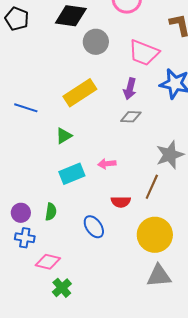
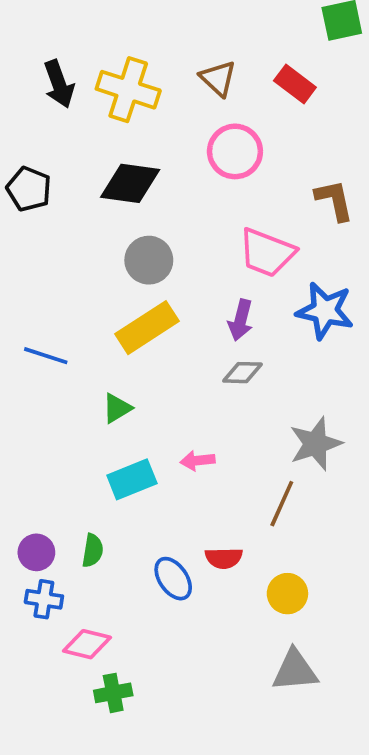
gray circle: (96, 42) -> (149, 260), moved
red semicircle: (121, 202) -> (224, 558), moved
yellow circle: (155, 235) -> (287, 594), size x0.6
green cross: (62, 288) -> (113, 693), turned 30

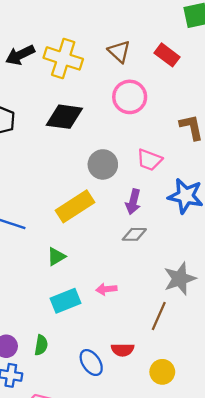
black arrow: (59, 84) -> (20, 55), turned 84
pink trapezoid: (267, 253) -> (149, 160), size x0.7
gray circle: (149, 260) -> (103, 164), moved

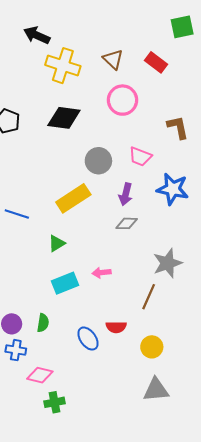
black arrow: (20, 55) -> (37, 35), moved, turned 50

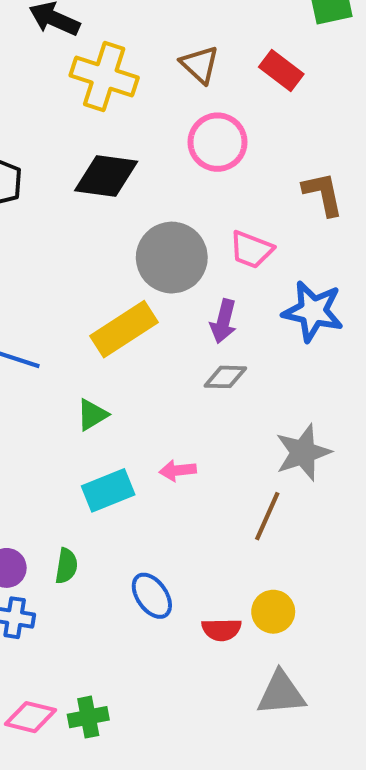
gray circle: (98, 161) -> (172, 258), size x1.4
red semicircle: (116, 327) -> (221, 630), moved
pink diamond: (40, 375) -> (31, 717), moved

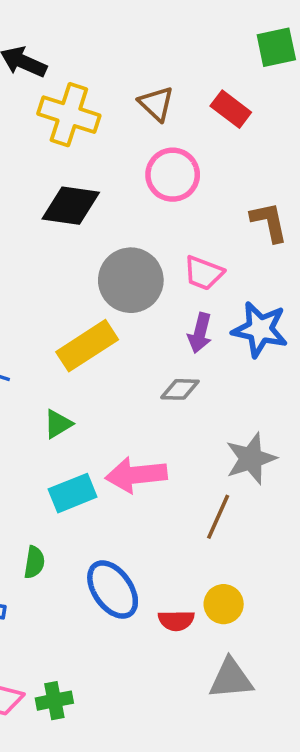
purple arrow: (223, 321) -> (200, 333), moved
pink arrow: (178, 470) -> (136, 475), size x1.8
blue ellipse: (152, 596) -> (113, 590), size x1.4

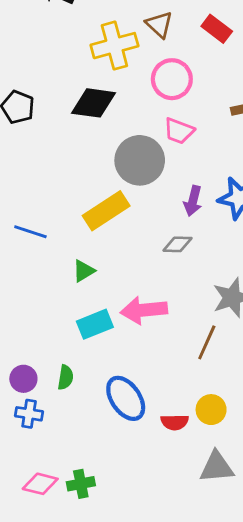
yellow cross: (69, 115) -> (114, 46), moved, turned -33
pink trapezoid: (204, 273) -> (179, 131), moved

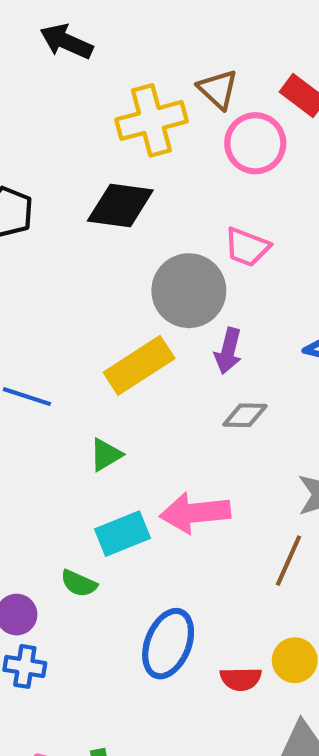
pink circle: (172, 79) -> (255, 143), moved
purple arrow: (193, 201) -> (228, 351), moved
green semicircle: (65, 377) -> (79, 583), moved, turned 105
blue ellipse: (126, 398) -> (168, 644), turned 57

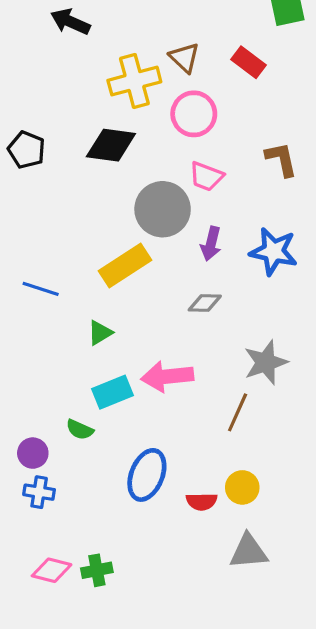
pink circle: (255, 143) -> (194, 114), moved
purple arrow: (228, 351) -> (211, 244), moved

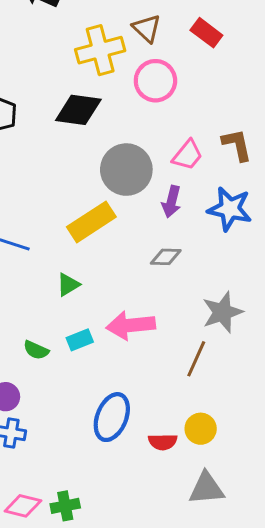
brown L-shape: (281, 159) -> (237, 145), moved
pink trapezoid: (206, 176) -> (187, 155), moved, turned -72
cyan rectangle: (113, 392) -> (80, 340), size x0.7
green semicircle: (80, 430) -> (36, 350), moved

